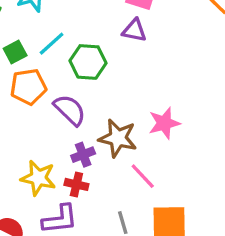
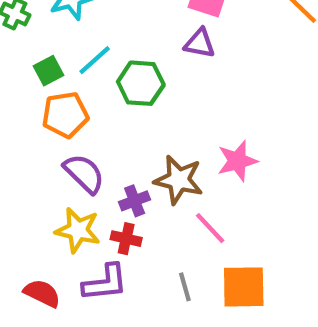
purple semicircle: (70, 110) -> (84, 174), moved

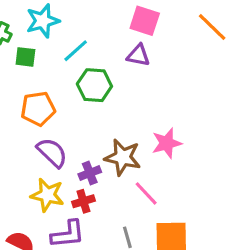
cyan line: (95, 60) -> (76, 51), moved
green square: (48, 71) -> (25, 57), moved, turned 35
red cross: (126, 239) -> (83, 201), turned -30

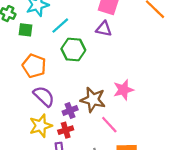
orange pentagon: (38, 109) -> (34, 66), turned 30
yellow star: (47, 195) -> (41, 126), turned -30

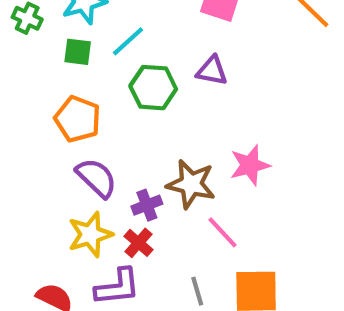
purple triangle: (104, 29) -> (212, 71), moved
green square: (25, 30) -> (78, 52), moved
red cross: (66, 130) -> (138, 243), turned -32

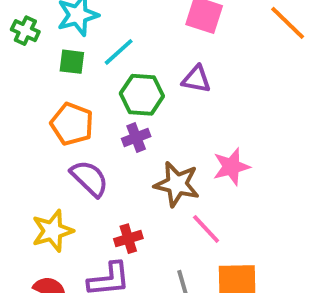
purple cross: (147, 205) -> (136, 138), moved
yellow star: (90, 234) -> (52, 231), moved
red cross: (138, 243) -> (128, 239), turned 32

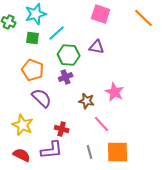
pink star: (231, 167) -> (115, 92), turned -30
brown star: (177, 184) -> (87, 101), size x0.7
yellow star: (52, 231) -> (23, 125), turned -30
red cross: (128, 239) -> (62, 129), turned 32

